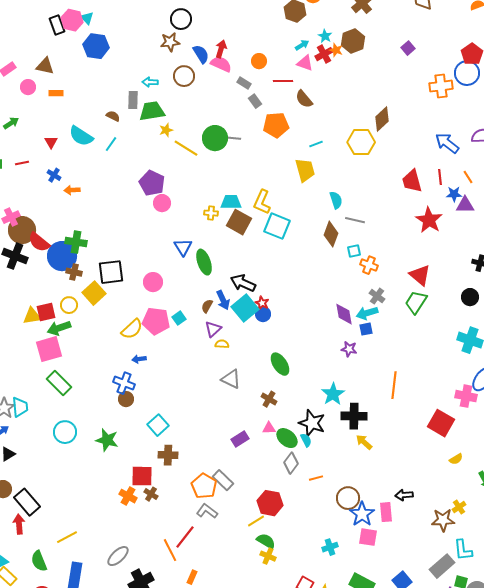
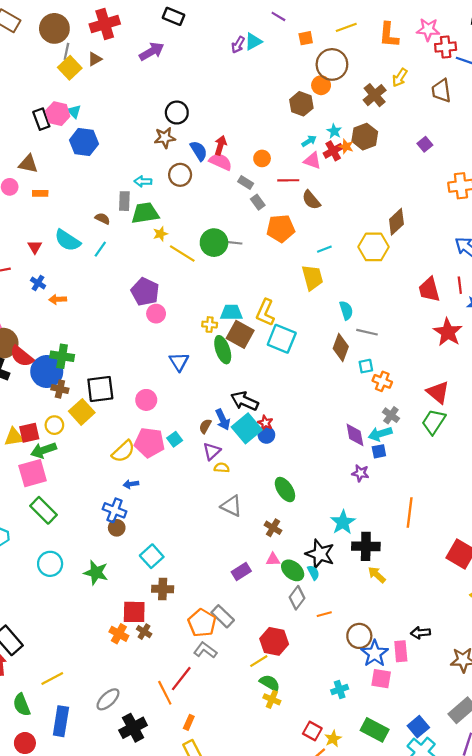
green ellipse: (204, 262) -> (223, 350), moved

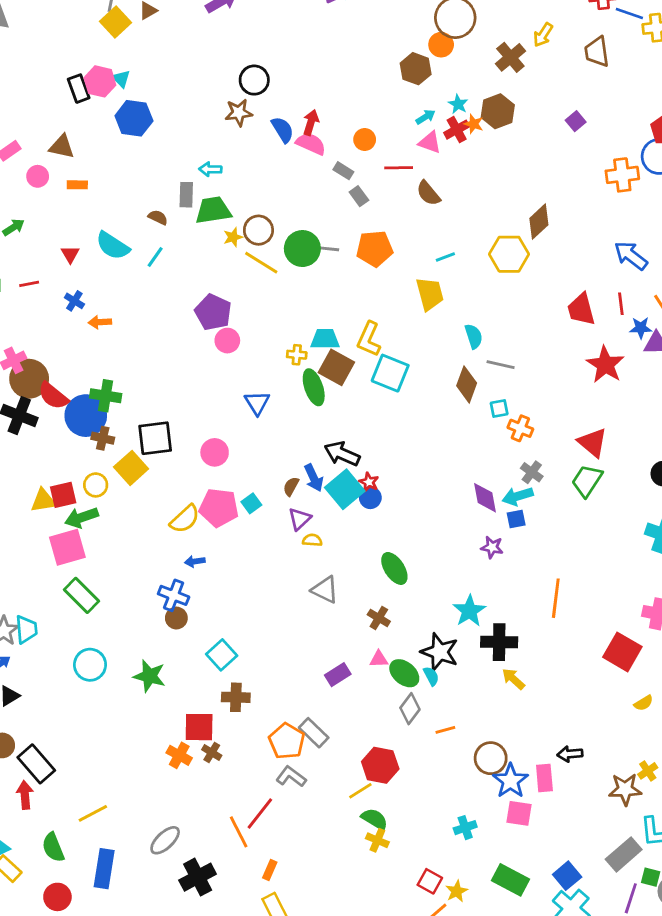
brown circle: (180, 175) -> (258, 230), moved
orange pentagon: (281, 228) -> (375, 249), moved

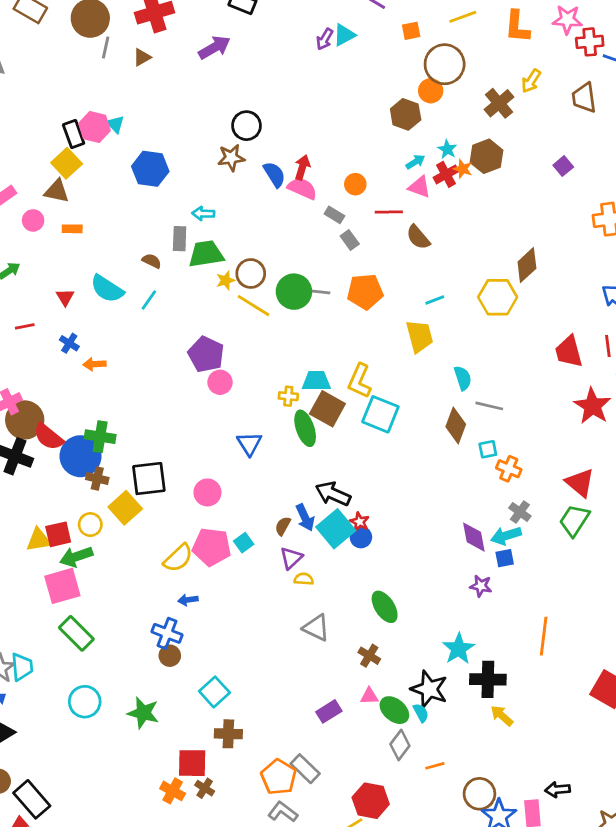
yellow square: (115, 22) -> (67, 163), moved
blue hexagon: (134, 118) -> (150, 169), moved

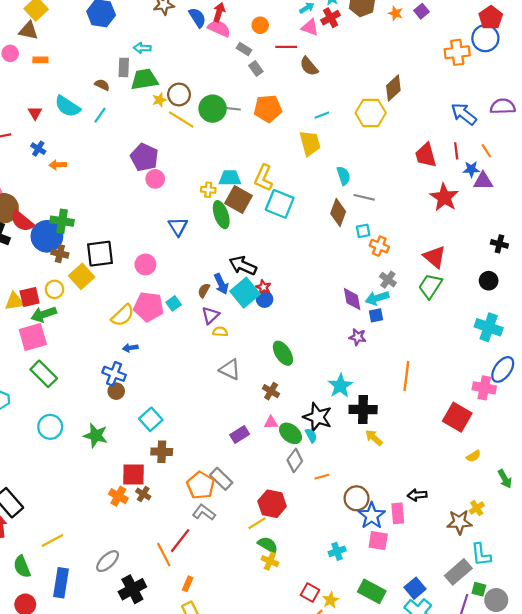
orange star: (463, 169) -> (396, 13), moved

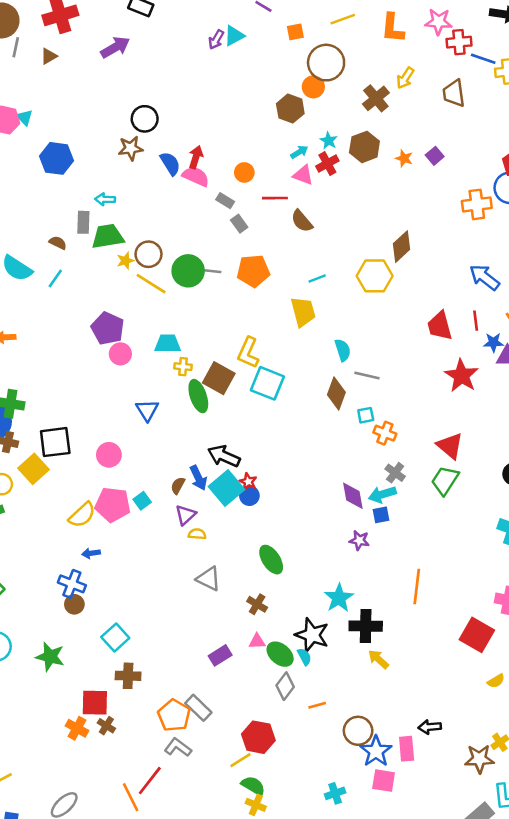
cyan trapezoid: (230, 178) -> (168, 344), moved

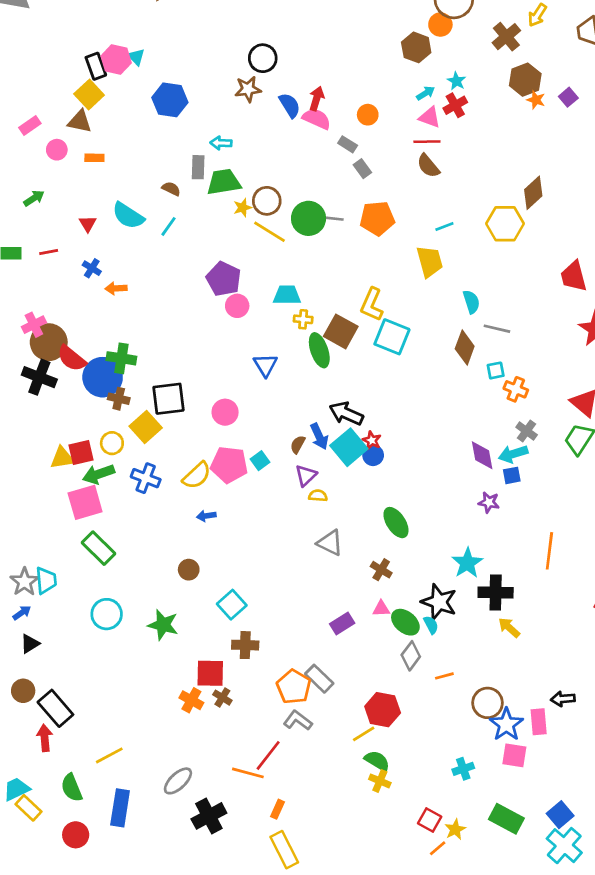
brown hexagon: (364, 147) -> (525, 80), moved
red line: (275, 198) -> (427, 142), moved
blue cross: (72, 584) -> (146, 478), moved
orange line: (131, 797) -> (248, 773), turned -48

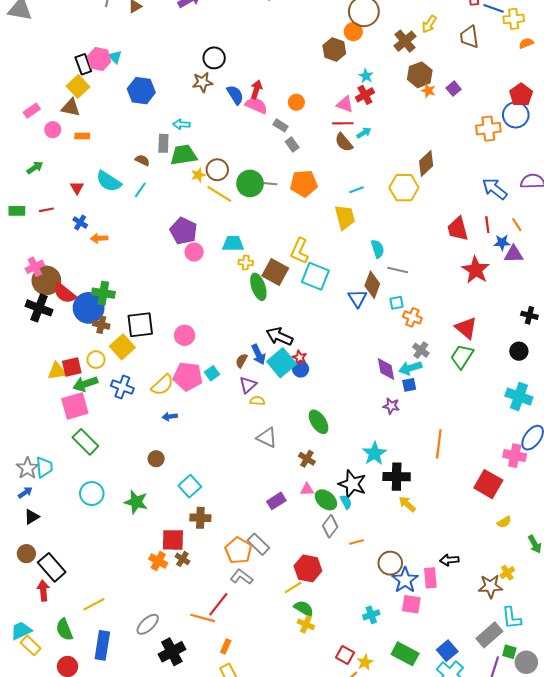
cyan arrow: (426, 93) -> (364, 133), moved
blue triangle: (265, 365) -> (358, 298), moved

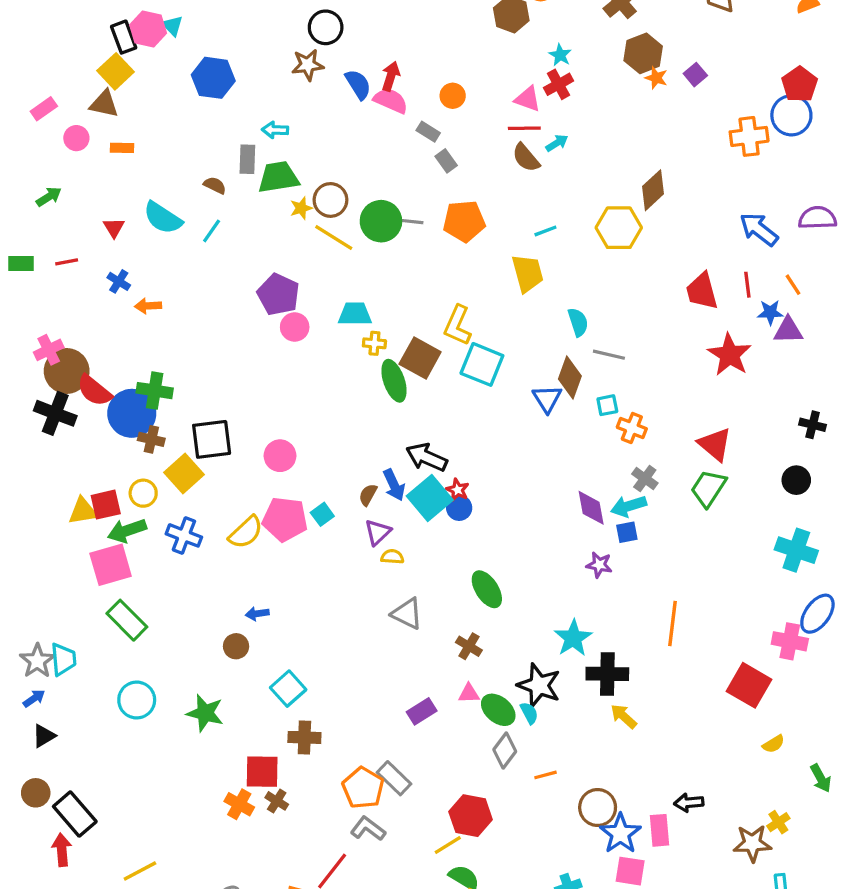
blue arrow: (170, 417) -> (257, 614), moved

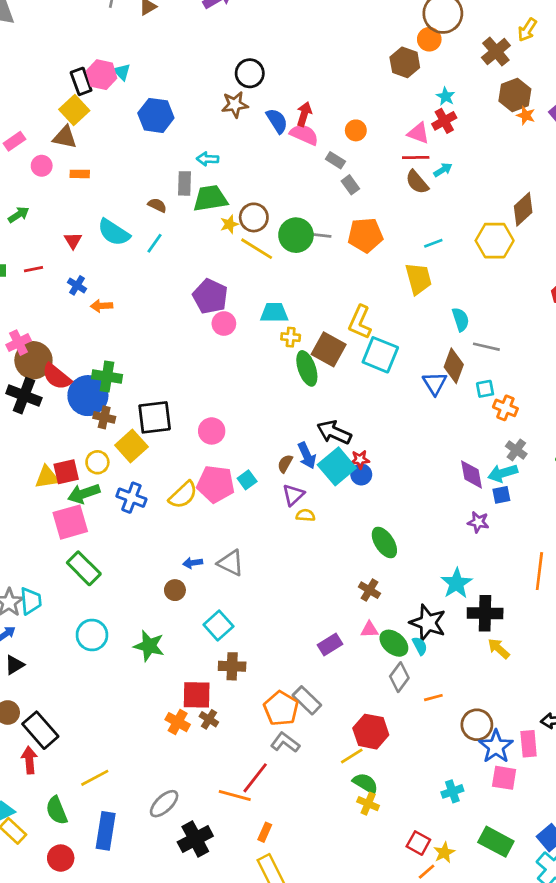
red star: (458, 490) -> (360, 460), turned -30
gray triangle: (407, 614) -> (231, 563), moved

